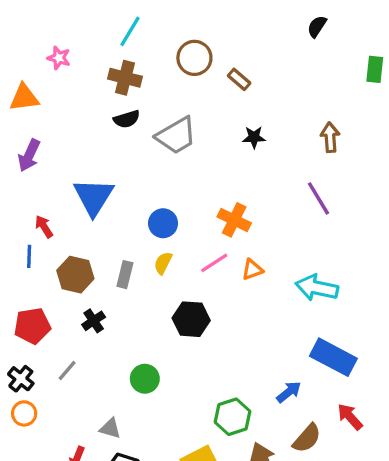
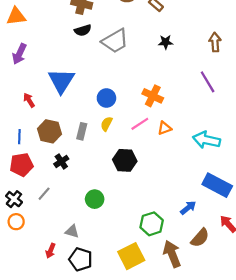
blue line: (29, 256) -> (19, 137), moved

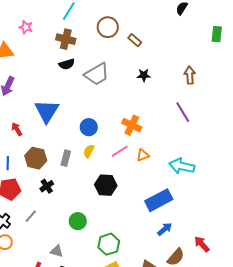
blue rectangle: (217, 185) -> (159, 200), moved, turned -56
green hexagon: (152, 224) -> (109, 244), moved

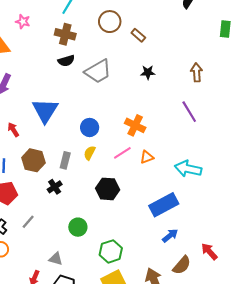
black cross: (47, 186) -> (55, 187), moved

